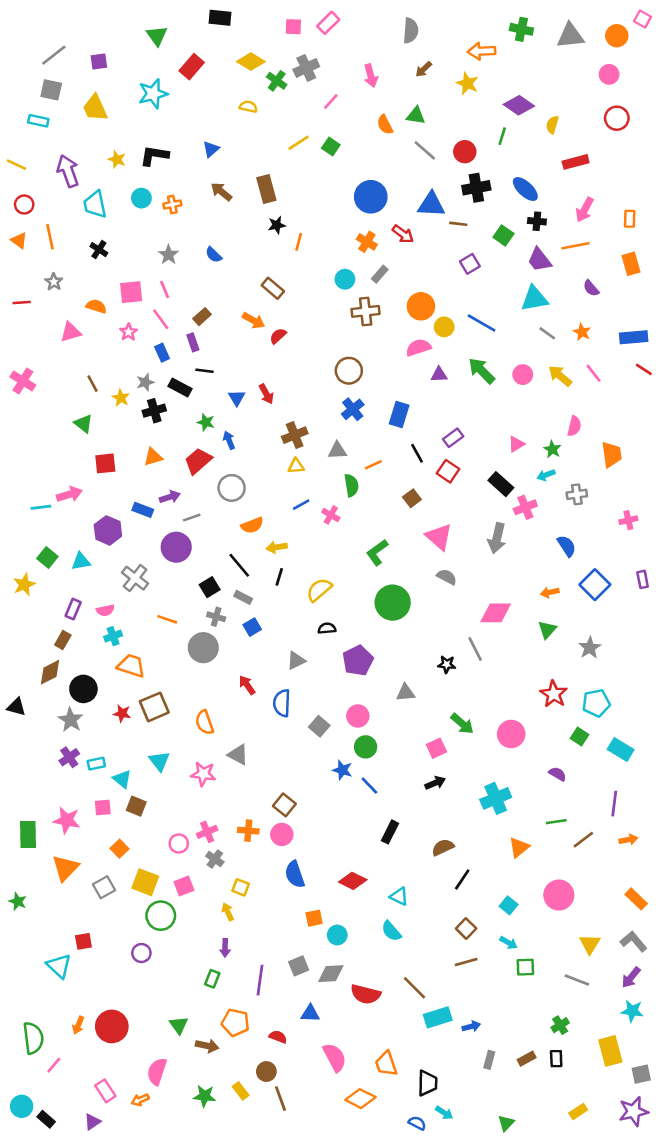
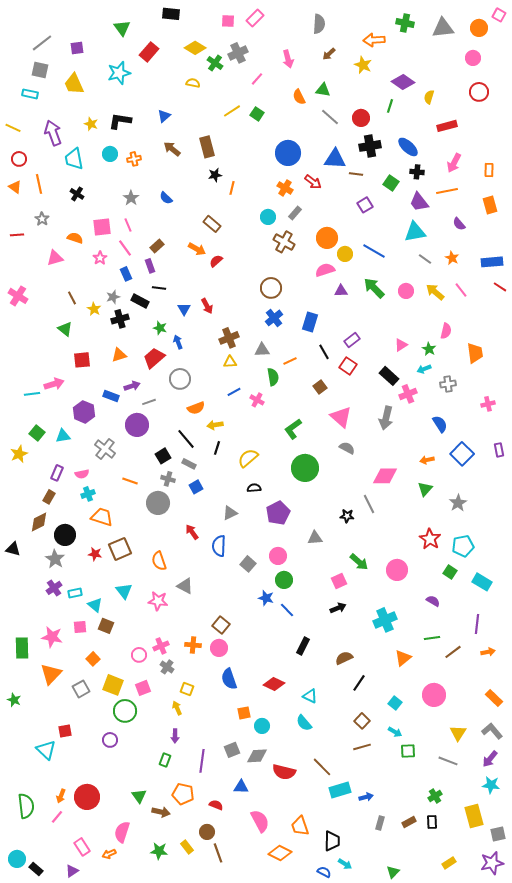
brown cross: (366, 311) -> (284, 242), turned 35
pink line: (54, 1065) -> (57, 817), moved

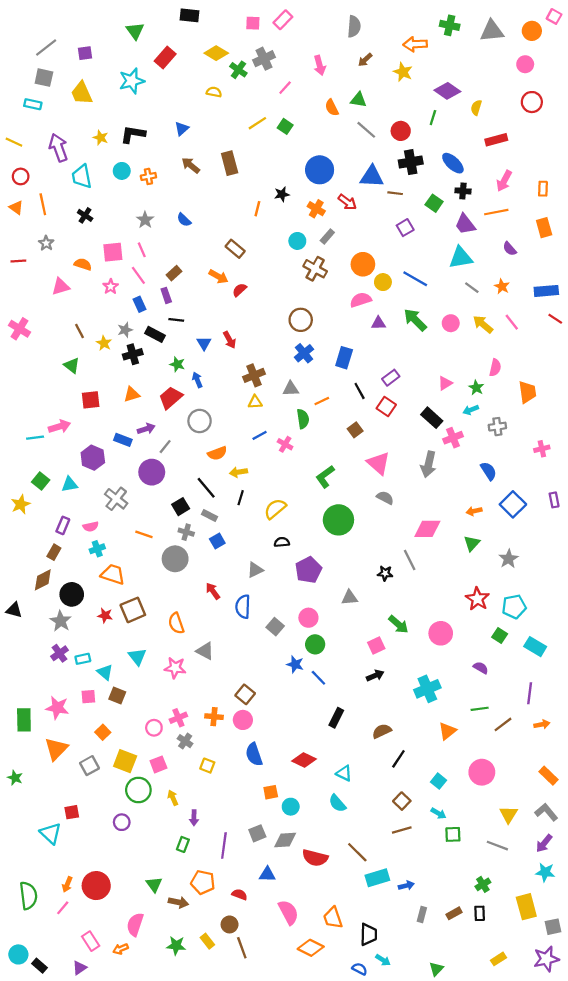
black star: (215, 175) -> (282, 194), moved
gray line: (149, 402) -> (165, 447), turned -32
yellow arrow: (177, 708) -> (173, 798), moved

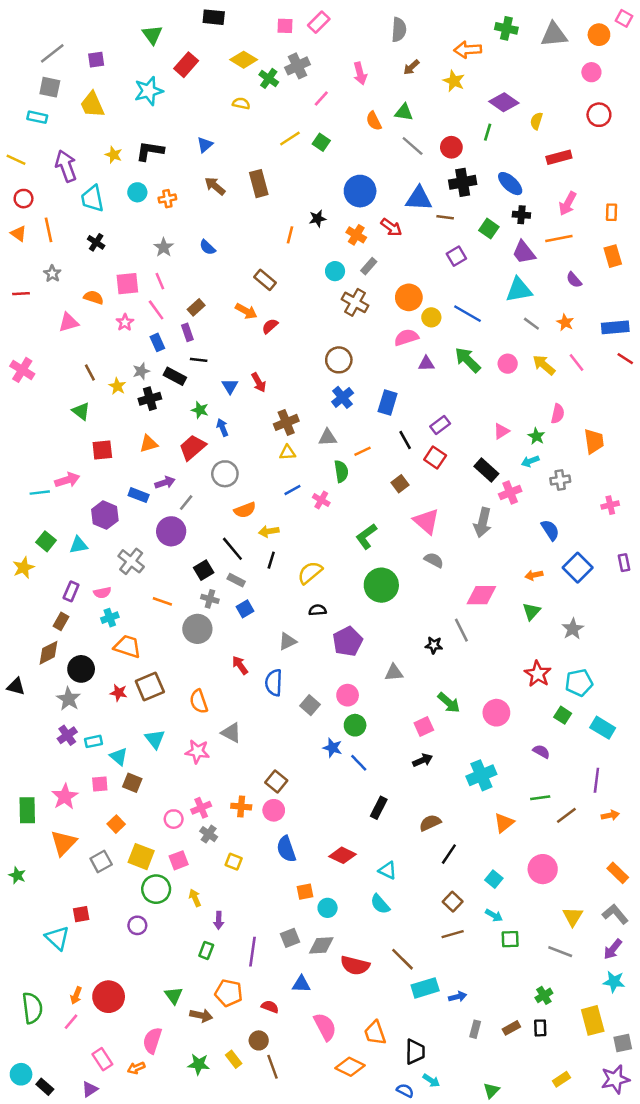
pink star: (57, 708) -> (65, 797), turned 30

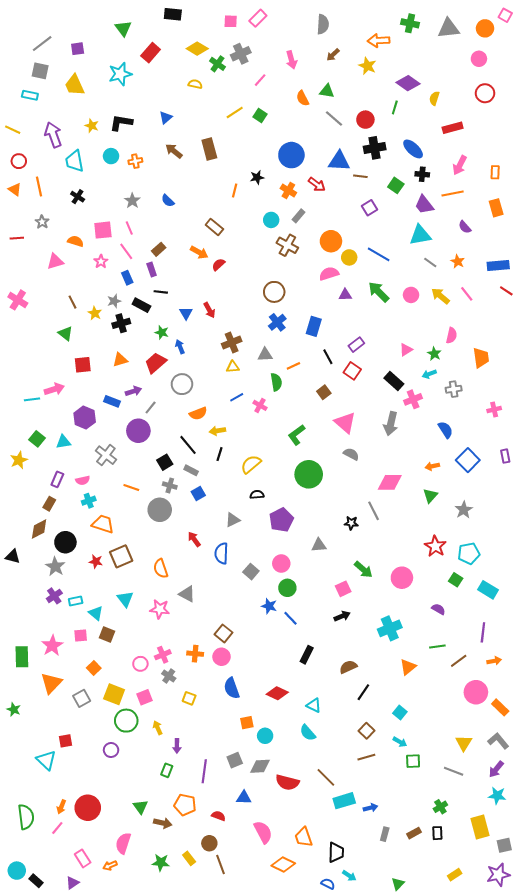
pink circle: (543, 869) -> (476, 692), moved

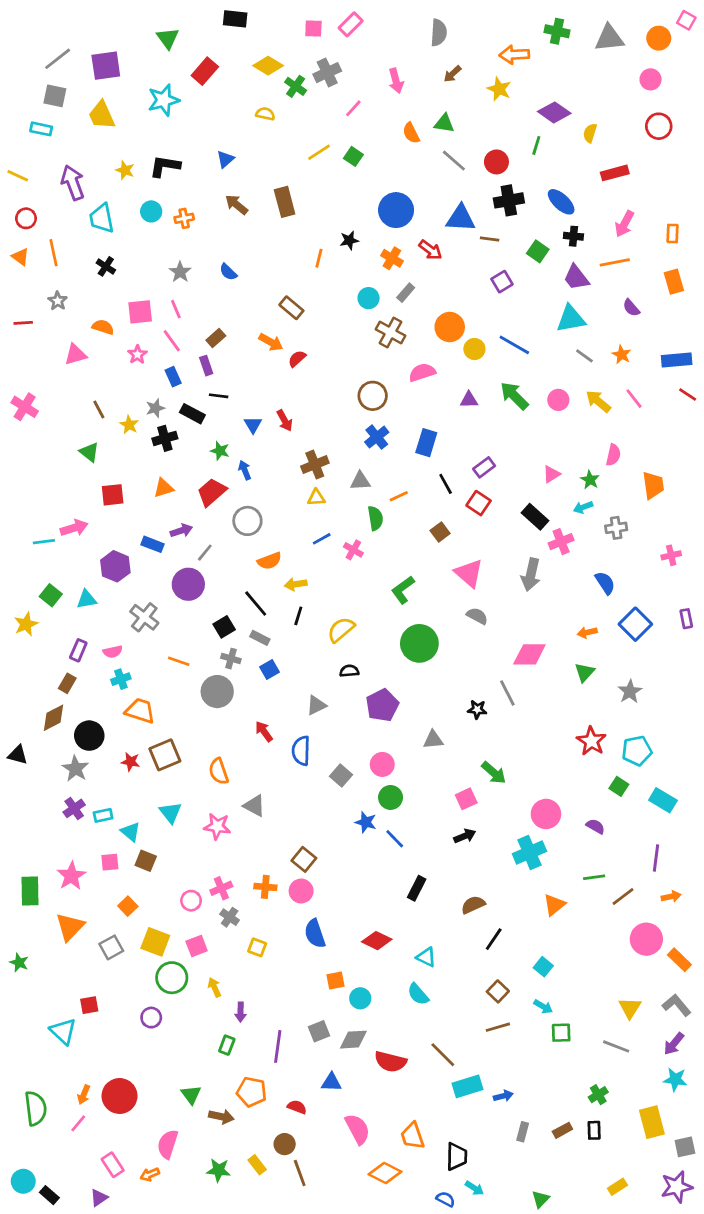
purple square: (78, 49) -> (106, 66), size x1.6
pink semicircle: (329, 274) -> (422, 372), moved
pink circle: (402, 578) -> (546, 814), moved

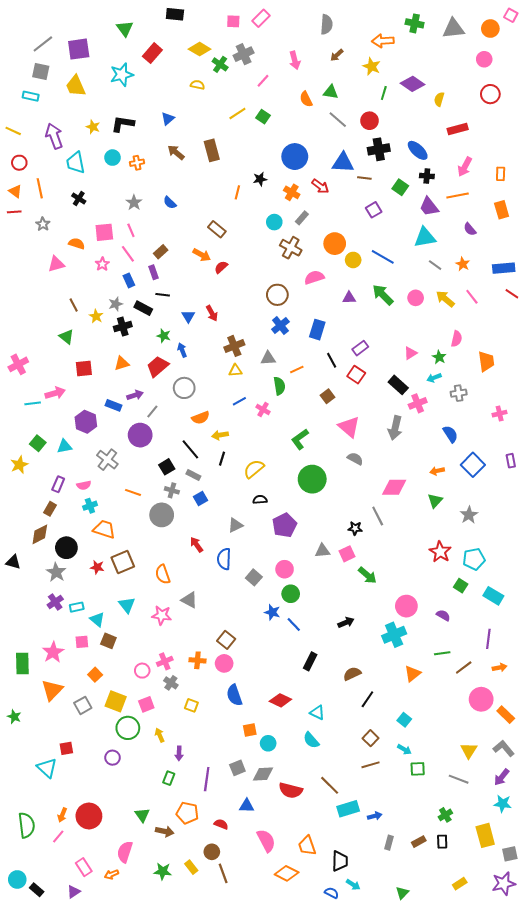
green line: (536, 145) -> (384, 93), moved
red line: (23, 323) -> (14, 212), moved
pink cross: (25, 407) -> (18, 364), moved, turned 30
pink square: (466, 799) -> (347, 554), moved

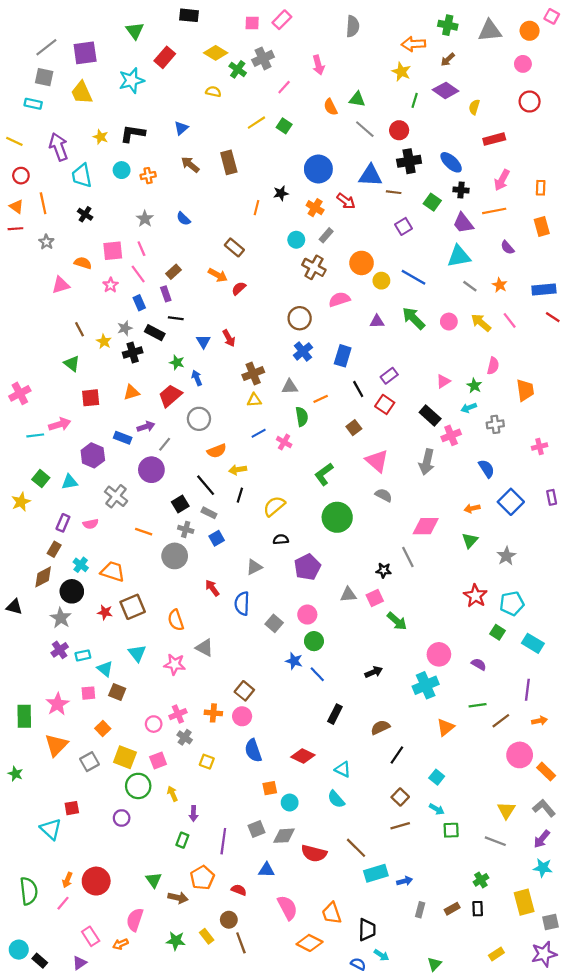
brown arrow: (337, 55) -> (448, 59), moved
cyan cross: (90, 506) -> (81, 565), moved, turned -32
orange pentagon: (187, 813) -> (202, 878), turned 30

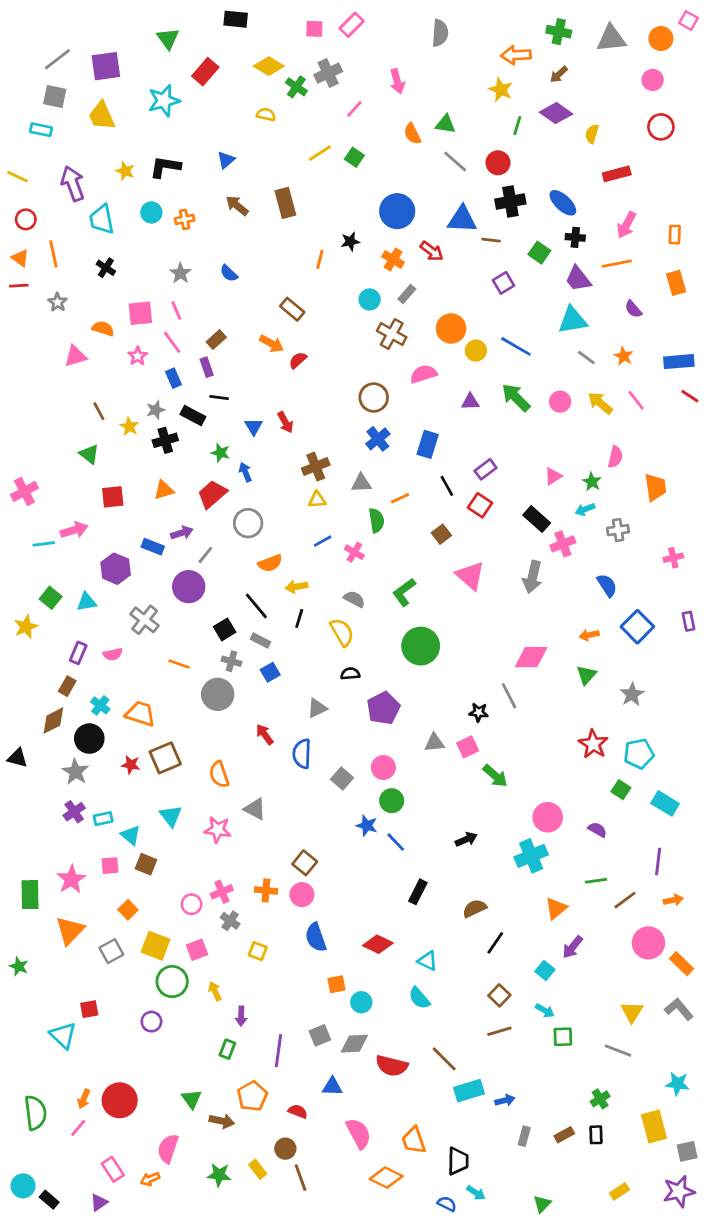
gray semicircle: (384, 495) -> (354, 599), moved
yellow semicircle: (274, 506) -> (342, 632), turned 100
purple arrow: (542, 839) -> (573, 947), moved

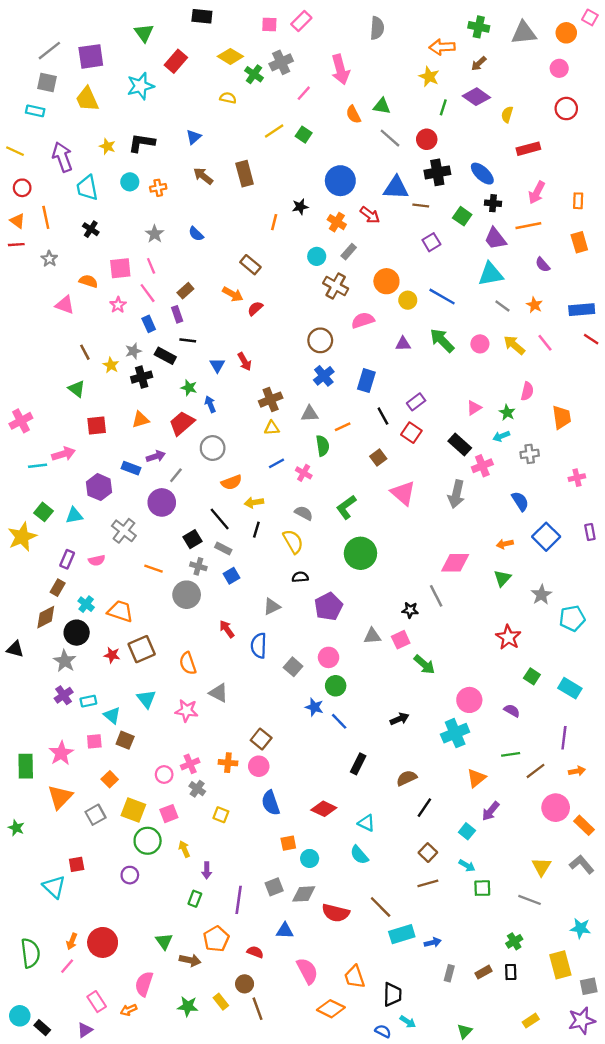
pink arrow: (397, 81) -> (340, 69), size x1.4
pink triangle: (75, 356) -> (65, 305), turned 36
yellow star: (26, 627) -> (22, 537), size x1.4
cyan pentagon: (639, 754) -> (572, 618), moved

